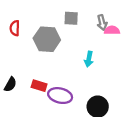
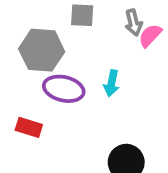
pink semicircle: (112, 30) -> (150, 35), turned -48
purple ellipse: (60, 96) -> (64, 89), moved

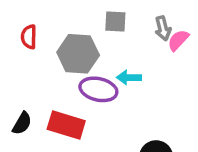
cyan arrow: (111, 83) -> (129, 77), moved, turned 80
red rectangle: (29, 127) -> (66, 125), size x1.5

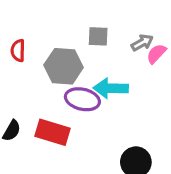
gray arrow: (163, 28) -> (142, 43), turned -105
cyan arrow: (129, 77) -> (111, 88), size x1.5

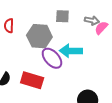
gray arrow: (142, 43) -> (92, 20), turned 40
purple ellipse: (82, 99) -> (52, 58), turned 35

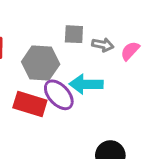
gray arrow: (92, 20) -> (103, 45), moved
red rectangle: (32, 80) -> (30, 104), moved

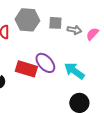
gray hexagon: (41, 63) -> (27, 20), moved
cyan arrow: (86, 84) -> (74, 71), moved, turned 35

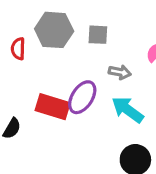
gray arrow: (74, 30) -> (120, 72), moved
purple ellipse: (45, 63) -> (82, 97), turned 75

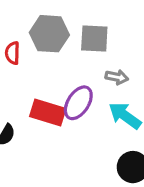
gray square: (98, 35) -> (94, 39), size x1.4

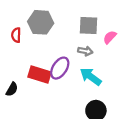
gray square: (94, 39) -> (88, 26), moved

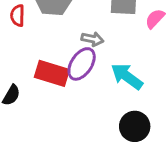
gray arrow: (85, 51) -> (92, 39), moved

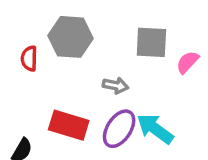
purple ellipse: (82, 64) -> (119, 129), moved

